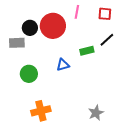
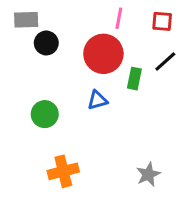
red circle: (53, 26) -> (103, 54), moved
gray rectangle: (17, 43) -> (26, 20), moved
green rectangle: (87, 51) -> (134, 79), turned -64

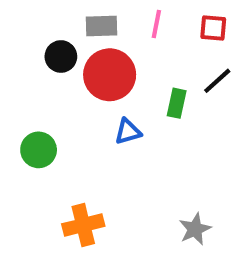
gray rectangle: (26, 20) -> (101, 26), moved
red circle: (103, 54) -> (110, 75), moved
green circle: (45, 114) -> (39, 150), moved

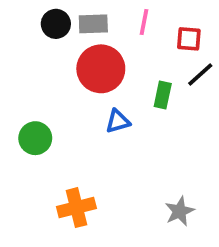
red square: (213, 28) -> (189, 39), moved
black circle: (61, 56) -> (56, 24), moved

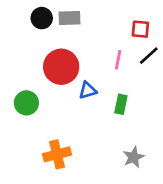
pink line: (144, 22) -> (118, 60), moved
red circle: (101, 69) -> (61, 67), moved
green rectangle: (163, 95) -> (121, 104), moved

